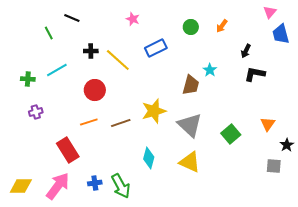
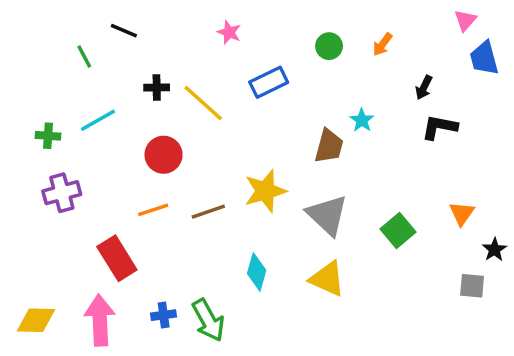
purple cross: (36, 112) -> (62, 193), size x1.5
pink arrow: (58, 186) -> (100, 320), turned -40

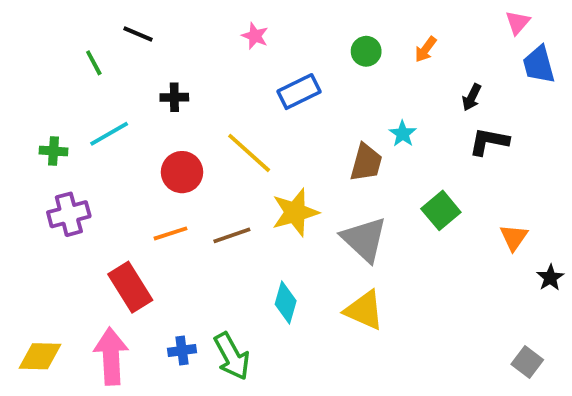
yellow line: (203, 103) -> (249, 153), moved
green square: (398, 231) -> (441, 210), moved
gray square: (472, 286) -> (527, 362), moved, turned 32

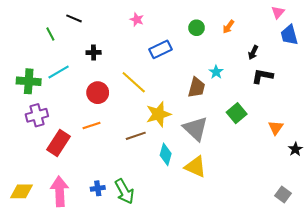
green cross: (53, 151) -> (29, 81), size x1.6
brown line: (232, 235) -> (136, 136), moved
red rectangle: (130, 287) -> (59, 143), moved, turned 65
cyan diamond: (286, 303) -> (166, 154), moved

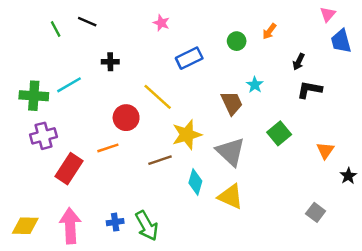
green circle: (197, 28) -> (237, 41), moved
green line: (50, 34) -> (56, 29), moved
brown trapezoid: (197, 87) -> (232, 103), turned -40
red circle: (98, 93) -> (126, 118), moved
gray square: (283, 195) -> (316, 212), moved

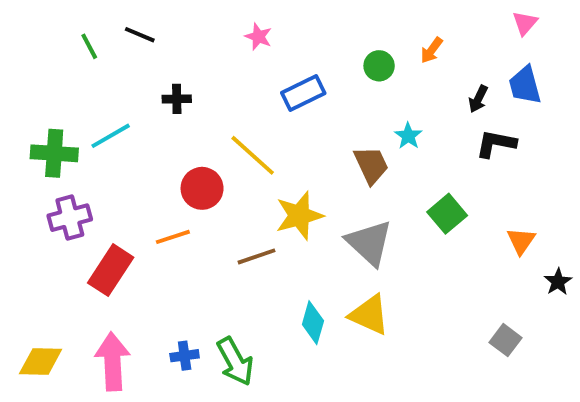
blue trapezoid: (341, 41) -> (525, 85), moved
cyan diamond: (195, 182) -> (313, 323), moved

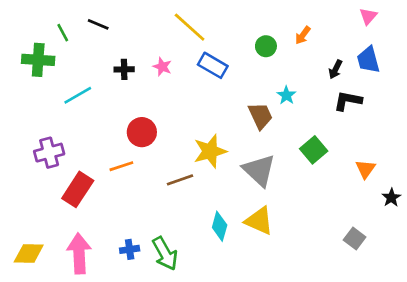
pink star: (258, 37) -> (162, 67), moved
blue rectangle: (303, 93) -> (213, 65), turned 56
green cross: (54, 153) -> (38, 60), moved
yellow line: (253, 155) -> (190, 27), moved

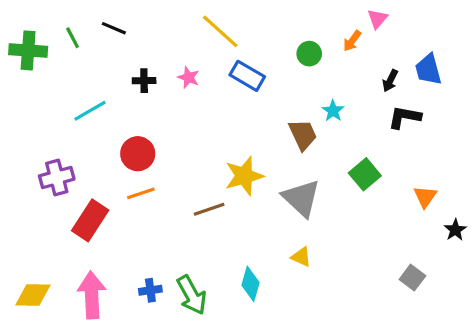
pink triangle: (368, 16) -> (377, 19), moved
green cross: (38, 60) -> (28, 50), moved
red circle: (142, 132) -> (138, 154), moved
yellow triangle: (259, 221) -> (301, 257), size x0.6
cyan diamond: (220, 226) -> (250, 284), moved

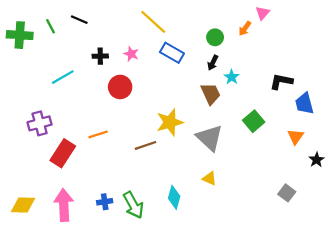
blue trapezoid: (428, 70) -> (304, 104), moved
black arrow: (390, 81) -> (213, 63), moved
red circle: (138, 154) -> (120, 87), moved

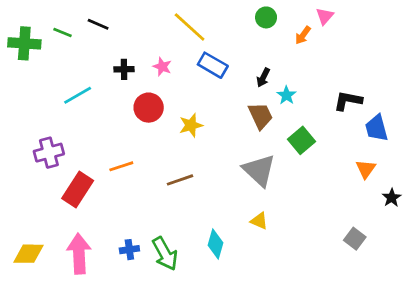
green line: (51, 26) -> (63, 32), turned -40
green circle: (215, 37) -> (266, 17), moved
green square: (254, 121) -> (302, 140), moved
yellow star: (170, 122) -> (191, 125), moved, size x0.7

